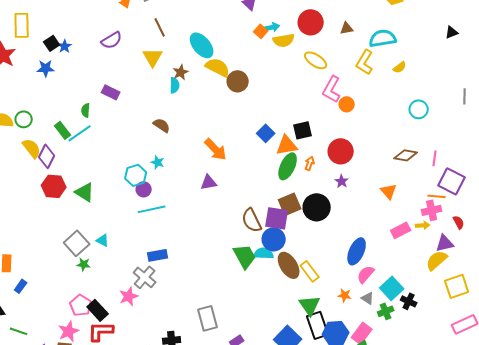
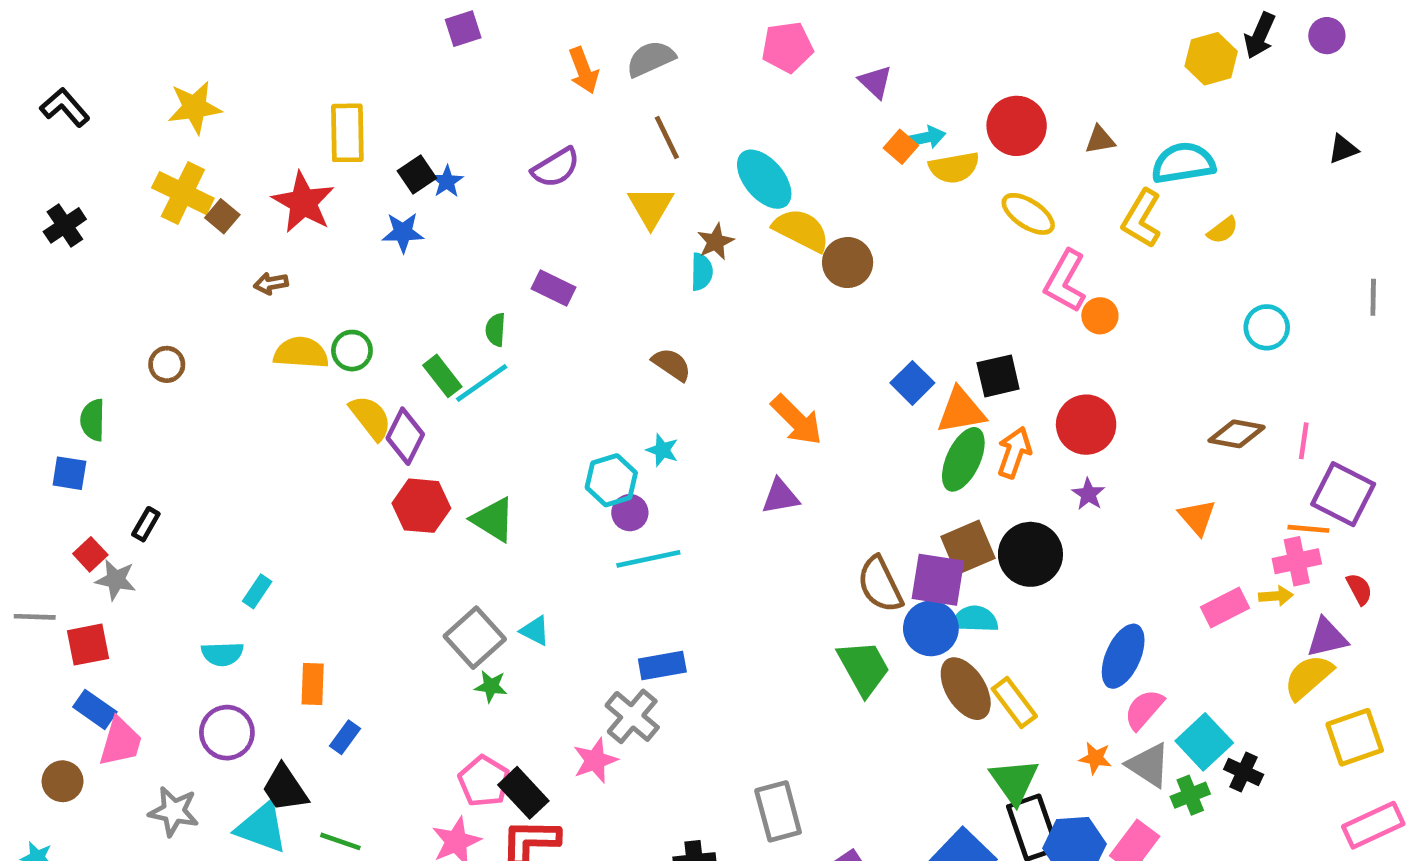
orange arrow: (310, 163) -> (1014, 452), size x1.5
cyan semicircle: (264, 253) -> (975, 619), moved
gray triangle: (368, 298) -> (1149, 765), size x1.5

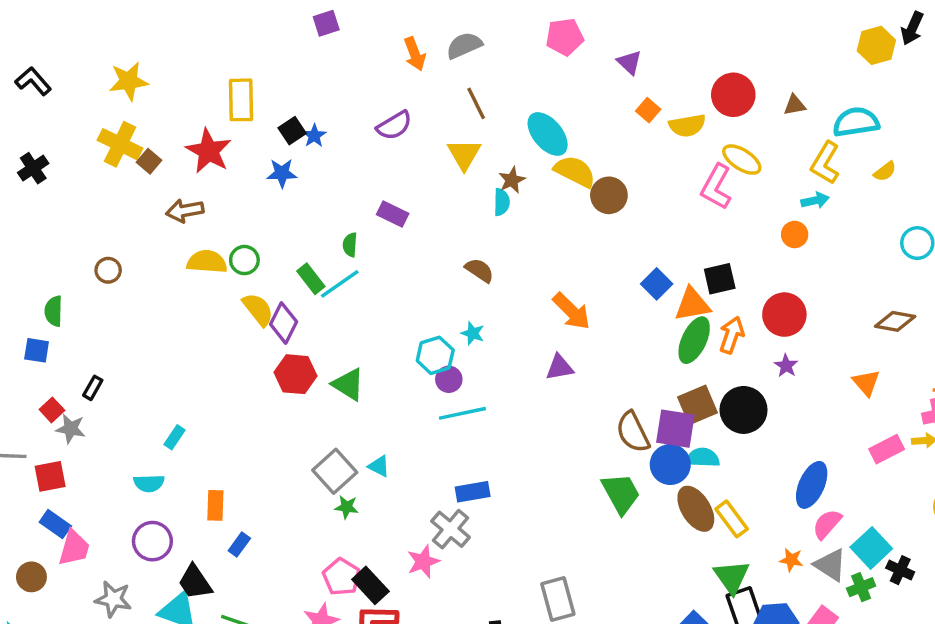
cyan arrow: (926, 137) -> (815, 200), moved
pink L-shape: (1065, 281) -> (716, 187), moved
brown arrow: (271, 283) -> (185, 211), size x1.5

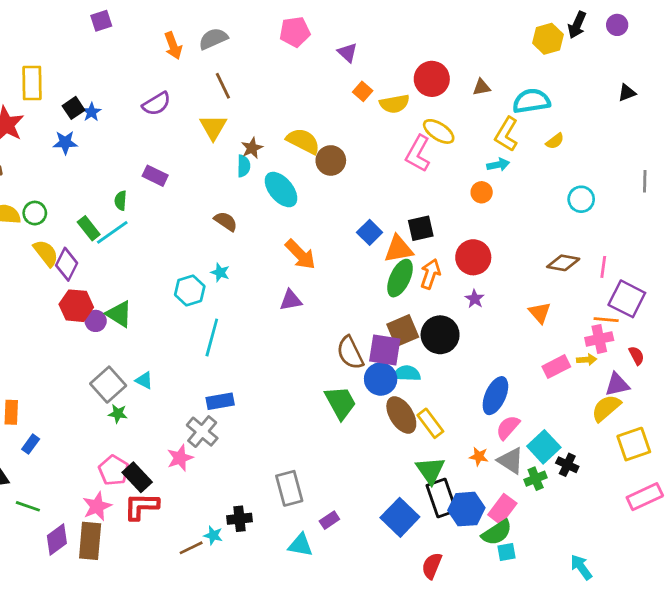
cyan ellipse: (548, 134) -> (281, 190), moved
purple circle: (449, 379) -> (96, 321), moved
cyan line: (462, 413) -> (212, 338), turned -63

